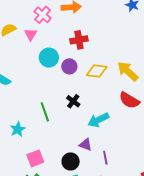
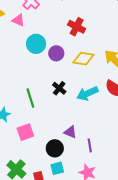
pink triangle: (31, 34) -> (18, 20), turned -40
red cross: (79, 40) -> (77, 27), moved, turned 36
cyan arrow: (98, 120) -> (87, 93), moved
pink square: (35, 158) -> (25, 132), moved

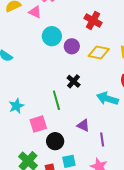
cyan arrow: (87, 93) -> (107, 99), moved, turned 40
green line: (30, 98) -> (56, 100), moved
black circle: (55, 148) -> (55, 141), moved

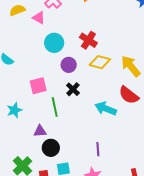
red cross: (93, 20) -> (88, 40), moved
purple circle: (72, 46) -> (69, 65), moved
pink square: (38, 124) -> (38, 86), moved
purple triangle: (83, 125) -> (40, 131), moved, turned -32

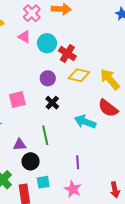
pink triangle: (39, 18) -> (24, 37), moved
cyan circle: (54, 43) -> (47, 43), moved
green line: (55, 107) -> (45, 135), moved

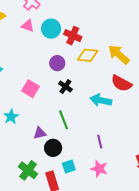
pink square: (17, 99) -> (30, 89), turned -36

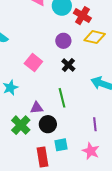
green cross: (28, 170) -> (21, 125), moved

